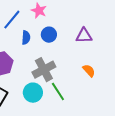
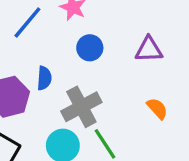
blue semicircle: (26, 38) -> (44, 78), moved

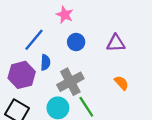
blue line: (27, 23) -> (34, 40), moved

